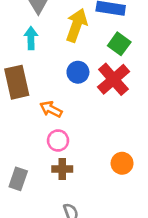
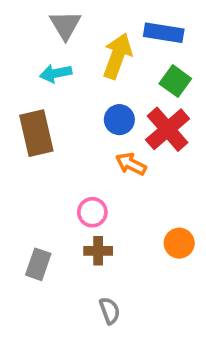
cyan arrow: (31, 38) -> (56, 73), turned -100
orange arrow: (51, 109) -> (131, 164), moved

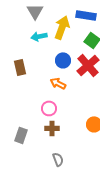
cyan arrow: (56, 73) -> (39, 36), moved
brown rectangle: (36, 133) -> (20, 67), size x0.7
orange arrow: (131, 164) -> (58, 83), moved

